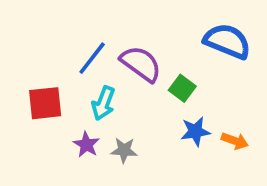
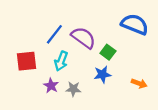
blue star: (195, 131) -> (102, 74), moved

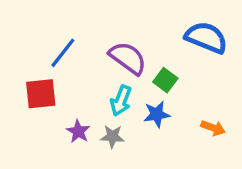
blue line: (54, 34) -> (63, 53), moved
cyan arrow: (61, 61) -> (121, 101), moved

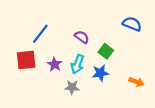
blue semicircle: (206, 37) -> (132, 24), size x0.7
purple semicircle: (128, 58) -> (82, 37), size x0.6
purple star: (78, 131) -> (55, 64), moved

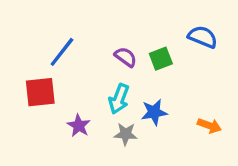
green square: (106, 51) -> (161, 59), moved, turned 32
purple star: (55, 64) -> (79, 126), moved
gray star: (72, 87) -> (126, 134), moved

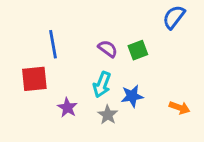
blue semicircle: (203, 37) -> (174, 17), moved, turned -75
blue line: (62, 52) -> (53, 44), turned -48
gray star: (126, 134) -> (108, 115), turned 30

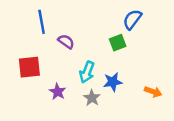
blue semicircle: (174, 17) -> (132, 19), moved
blue line: (53, 44) -> (42, 22), moved
purple semicircle: (108, 49) -> (66, 41), moved

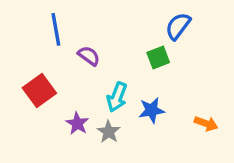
red square: (29, 67) -> (39, 90), turned -30
gray star: (92, 98) -> (109, 132), moved

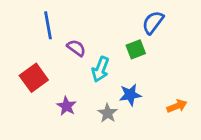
cyan arrow: (117, 97) -> (100, 69), moved
orange arrow: (206, 123) -> (177, 106), turned -42
gray star: (109, 132) -> (108, 113), moved

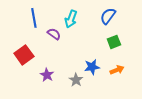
green square: (136, 49) -> (114, 42), moved
cyan arrow: (100, 69) -> (71, 19), moved
orange arrow: (177, 106) -> (117, 70), moved

